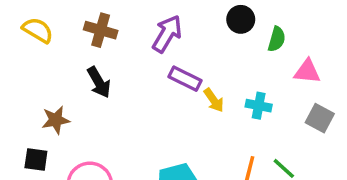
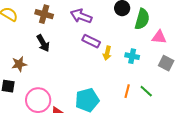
purple arrow: (167, 34) -> (81, 16), turned -100
green semicircle: (277, 39) -> (142, 19), size x1.5
yellow arrow: (214, 100) -> (107, 53), turned 48

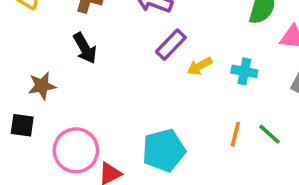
purple rectangle: (91, 41) -> (171, 45), turned -72
yellow arrow: (107, 53) -> (200, 66), turned 48

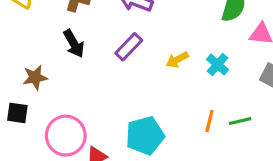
purple rectangle: (171, 45) -> (129, 47), moved
cyan cross: (244, 71) -> (218, 65), turned 30
green line: (270, 134) -> (240, 121), turned -55

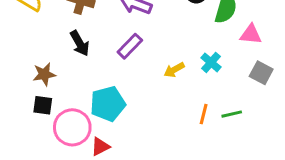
yellow arrow: (177, 60) -> (174, 70), moved
black square: (17, 113) -> (43, 105), moved
cyan pentagon: (145, 136) -> (108, 104), moved

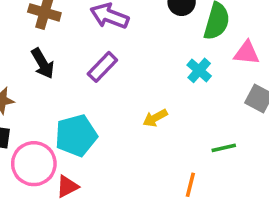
cyan cross: (211, 62) -> (199, 70), moved
yellow arrow: (174, 70) -> (155, 118), moved
orange line: (204, 114) -> (190, 185), moved

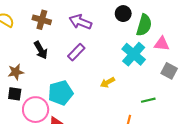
cyan cross: (199, 70) -> (134, 54), size x1.6

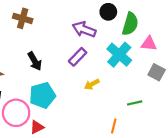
purple arrow: (80, 22) -> (84, 29), moved
black arrow: (41, 50) -> (35, 61), moved
purple rectangle: (76, 52) -> (78, 57), moved

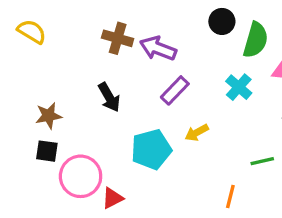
brown cross: (23, 18) -> (118, 38), moved
purple arrow: (84, 29) -> (158, 48), moved
cyan cross: (119, 55) -> (239, 87), size x0.7
cyan pentagon: (42, 95) -> (151, 149), moved

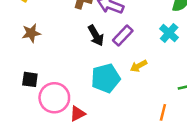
black arrow: (109, 97) -> (96, 35), moved
brown star: (49, 116) -> (31, 33), moved

